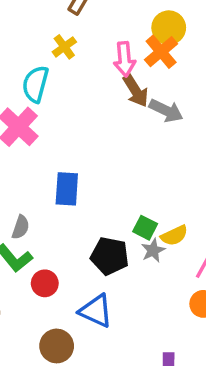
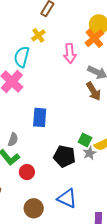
pink arrow: (124, 59) -> (70, 53), moved
brown arrow: (136, 91) -> (94, 91), moved
blue triangle: (96, 311) -> (67, 198), moved

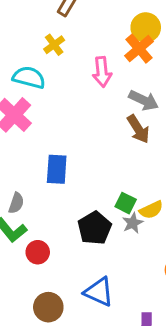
cyan semicircle: (22, 57) -> (29, 77), turned 90
black pentagon: (64, 156) -> (95, 228), turned 30

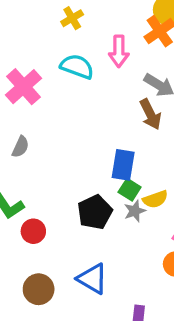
cyan semicircle: (29, 77) -> (77, 67), moved
blue rectangle: (57, 169) -> (123, 165), moved
gray semicircle: (16, 203) -> (20, 147), moved

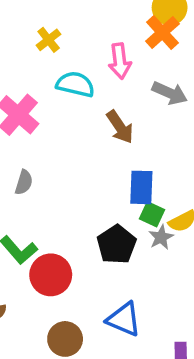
yellow cross: (72, 18) -> (49, 40), moved
brown arrow: (150, 114) -> (120, 127), moved
red circle: (33, 231) -> (51, 275), size x1.5

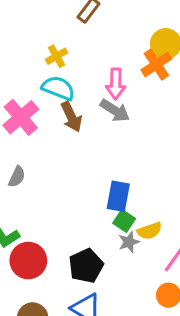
cyan semicircle: (75, 84) -> (58, 88), moved
gray arrow: (170, 93) -> (115, 111), moved
brown arrow: (120, 127) -> (71, 117), moved
black pentagon: (117, 244) -> (86, 266), moved

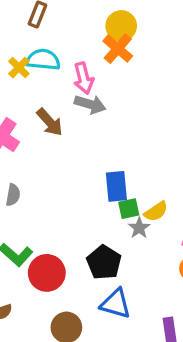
cyan semicircle: (58, 88) -> (43, 60), moved
green square: (124, 221) -> (129, 209), turned -30

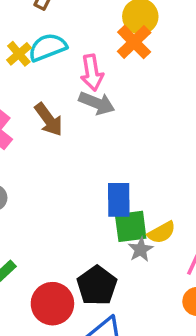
cyan semicircle: (43, 60) -> (48, 47), turned -32
green square: (129, 209) -> (131, 226), size x1.4
red circle: (47, 273) -> (52, 304), moved

